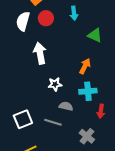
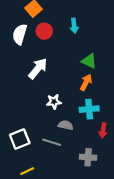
green triangle: (95, 35) -> (89, 61), moved
white arrow: (40, 53) -> (38, 69), turned 50
gray cross: (87, 136) -> (88, 157), turned -35

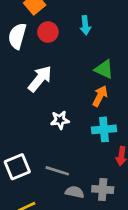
gray semicircle: (66, 125) -> (75, 192), moved

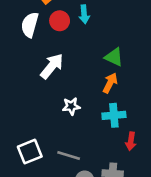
cyan arrow: (85, 25) -> (84, 14), moved

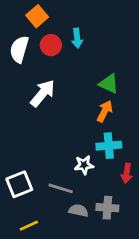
white star: (71, 106) -> (84, 165), moved

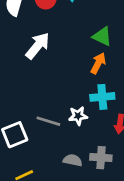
gray line: (61, 188) -> (48, 121), moved

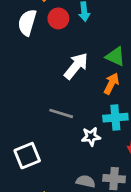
white arrow: (38, 46) -> (76, 66), moved
gray line: (48, 121) -> (61, 113), moved

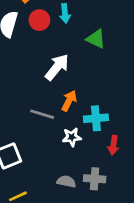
green triangle: (115, 56) -> (96, 39), moved
orange arrow: (111, 84) -> (69, 101), moved

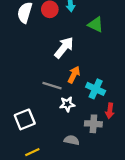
cyan cross: (96, 118) -> (96, 89), turned 30
white star: (72, 137) -> (67, 104), moved
gray cross: (95, 179) -> (93, 124), moved

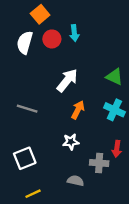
green triangle: (96, 25) -> (114, 77), moved
gray line: (52, 86) -> (27, 109), moved
cyan cross: (96, 89) -> (114, 110), moved

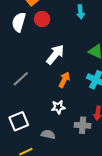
cyan arrow: (74, 33) -> (81, 12), moved
gray line: (27, 109) -> (21, 79), turned -60
gray semicircle: (76, 181) -> (48, 134), moved

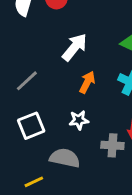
white square: (19, 121) -> (31, 126), moved
gray semicircle: (48, 134) -> (65, 158), size x1.5

